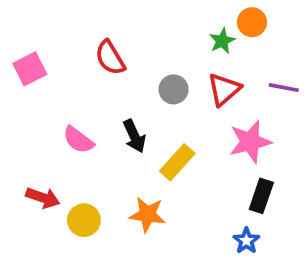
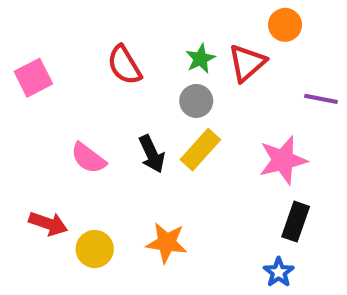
green star: (222, 41) -> (200, 59), moved
red triangle: (224, 89) -> (247, 63), moved
yellow rectangle: (177, 162) -> (200, 150), moved

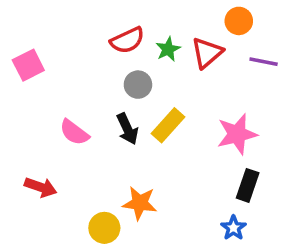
red semicircle: (124, 65) -> (127, 40), moved, turned -84
purple line: (321, 99) -> (264, 62), moved
gray circle: (196, 101) -> (138, 85), moved
yellow circle: (95, 249) -> (104, 228), moved

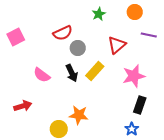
red semicircle: (127, 40) -> (63, 33), moved
green star: (168, 49) -> (99, 14), moved
red triangle: (207, 53) -> (117, 45), moved
red arrow: (41, 187) -> (23, 106), turned -36

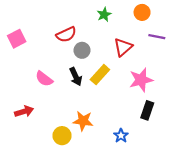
blue star: (132, 129) -> (121, 136), moved

